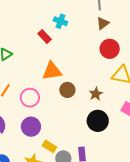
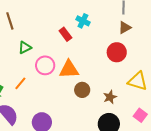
red circle: (110, 49) -> (117, 52), moved
pink circle: (30, 98) -> (45, 65), moved

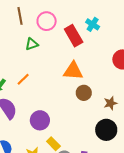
red rectangle: (65, 34) -> (74, 36), size x1.5
pink circle: (45, 65) -> (47, 21), moved

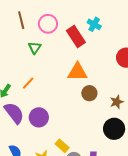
green triangle: (32, 44) -> (35, 48), turned -32
purple circle: (40, 120) -> (39, 117), moved

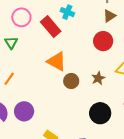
orange triangle: (77, 72) -> (57, 61), turned 35
brown star: (117, 102) -> (98, 78), moved

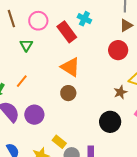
brown star: (98, 78) -> (120, 92), moved
brown circle: (71, 81) -> (68, 93), moved

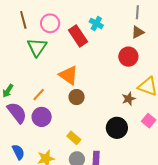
green triangle: (26, 45) -> (37, 47), size x1.5
orange triangle: (70, 67) -> (68, 75), moved
orange line: (22, 81) -> (39, 95), moved
yellow rectangle: (59, 142) -> (74, 138), moved

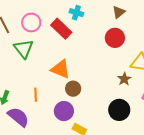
orange line: (39, 95) -> (36, 95), turned -32
purple circle: (42, 117) -> (64, 111), moved

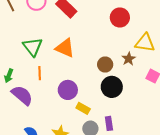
green triangle: (24, 49) -> (33, 47), moved
brown circle: (73, 89) -> (105, 65), moved
black circle: (119, 110) -> (112, 87), moved

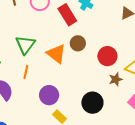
red circle: (120, 17) -> (107, 56), moved
brown circle: (105, 65) -> (78, 43), moved

